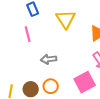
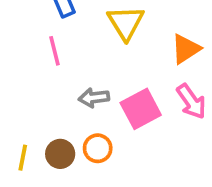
pink square: (85, 82) -> (141, 109), moved

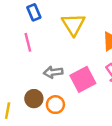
brown circle: (60, 154) -> (34, 99), moved

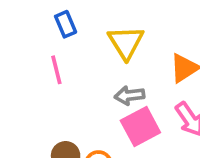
gray arrow: (53, 72) -> (129, 95), moved

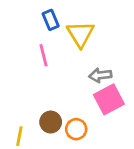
yellow triangle: (126, 42) -> (80, 34), moved

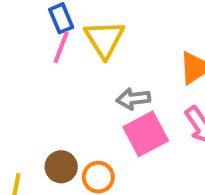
pink line: (44, 55) -> (61, 47), moved, turned 35

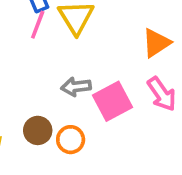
gray arrow: (133, 99) -> (76, 87), moved

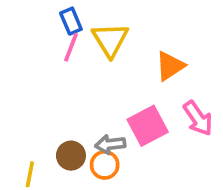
orange triangle: (156, 43) -> (170, 66), moved
gray arrow: (76, 87) -> (110, 144), moved

